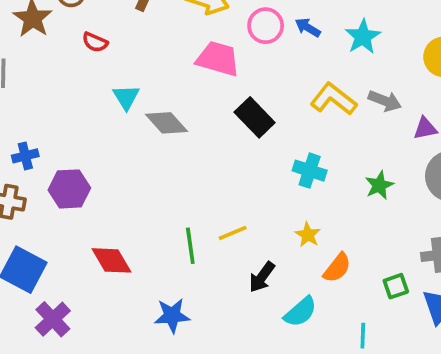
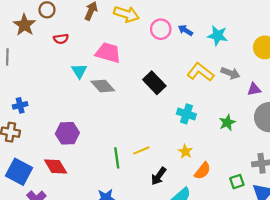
cyan star: (363, 37) -> (218, 36), turned -30
red semicircle: (95, 42) -> (61, 39), turned -32
pink trapezoid: (218, 59) -> (108, 53), moved
purple hexagon: (69, 189) -> (67, 133), moved
red diamond: (111, 260) -> (56, 166), moved

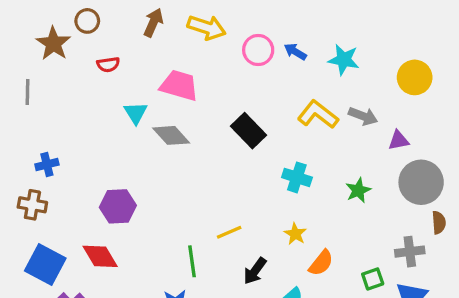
green line: (117, 158) -> (192, 261), moved

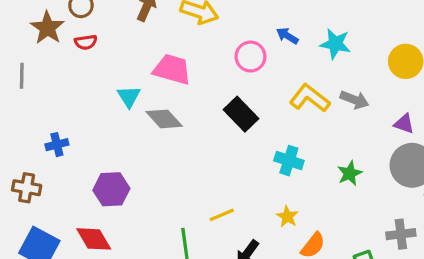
pink circle: (258, 50) -> (251, 57), moved
red semicircle: (108, 65) -> (86, 42), moved
purple triangle: (398, 140) -> (404, 124), moved, turned 30
blue cross: (47, 164) -> (57, 145), moved

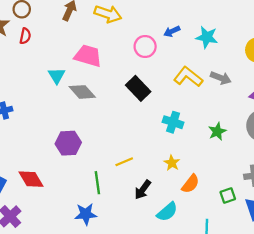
blue arrow: (287, 36) -> (172, 31), turned -56
red semicircle: (86, 42) -> (25, 36), turned -70
purple hexagon: (111, 189) -> (68, 143), moved

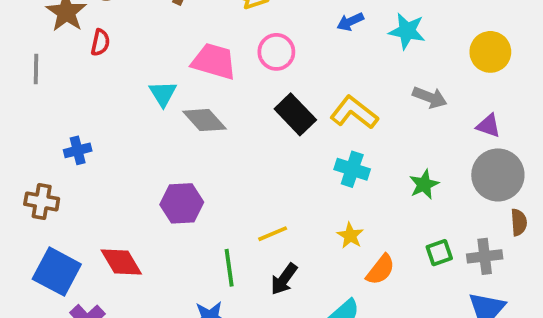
red semicircle: (25, 36) -> (100, 42), moved
pink circle: (145, 47) -> (276, 52), moved
yellow L-shape: (188, 77) -> (354, 113), moved
black arrow: (143, 190) -> (284, 279), moved
green square: (228, 195) -> (439, 253), moved

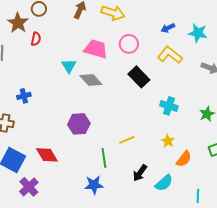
yellow L-shape: (354, 113) -> (170, 55), moved
black arrow: (284, 279) -> (140, 173), moved

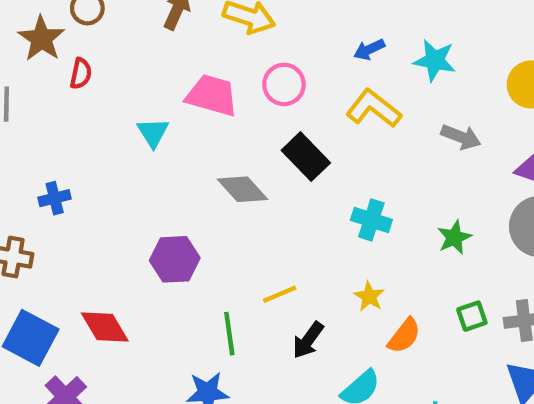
gray diamond: (91, 80) -> (242, 189), moved
black arrow: (140, 173) -> (308, 340), moved

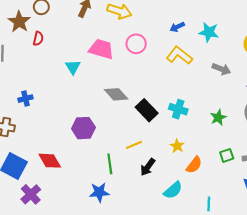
black rectangle: (306, 157) -> (147, 110), moved

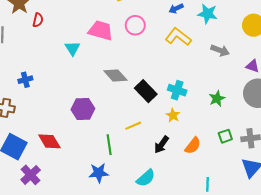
yellow star: (177, 146) -> (173, 115), moved
black arrow: (148, 167) -> (161, 145), moved
cyan semicircle: (173, 190) -> (146, 178), moved

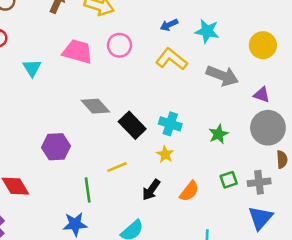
cyan triangle: (72, 48) -> (32, 68), moved
gray arrow: (220, 50) -> (222, 76), size x1.4

